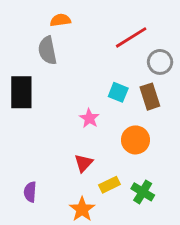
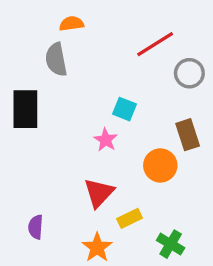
cyan square: (118, 92) -> (124, 109), moved
brown rectangle: (150, 97) -> (188, 135), moved
red triangle: (84, 163) -> (99, 193), size x1.4
green cross: (143, 192) -> (171, 244), moved

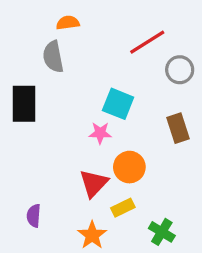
cyan square: (124, 109) -> (118, 104), size x1.4
pink star: (106, 140) -> (100, 133), turned -30
orange circle: (160, 165) -> (129, 167), moved

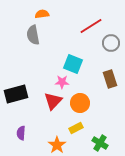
black rectangle: (24, 104) -> (16, 94), moved, turned 75
red triangle: (94, 183) -> (53, 101), moved

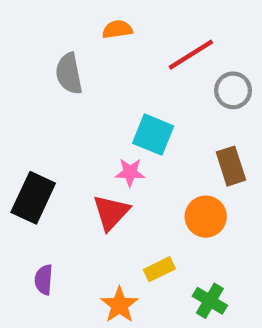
orange semicircle: (42, 14) -> (117, 29), moved
black rectangle: (16, 94) -> (33, 198), turned -50
orange circle: (80, 103) -> (206, 217), moved

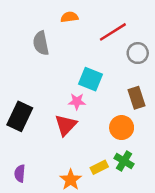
yellow rectangle: (159, 269) -> (99, 167), moved
purple semicircle: (44, 280) -> (20, 173), moved
green cross: (210, 301) -> (124, 161), moved

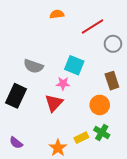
gray semicircle: (41, 43) -> (33, 66), moved, turned -60
purple semicircle: (20, 173) -> (16, 143), turned -56

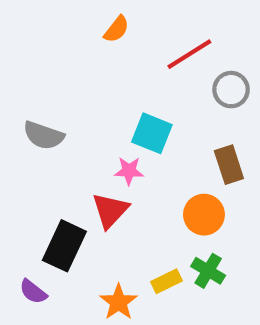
orange semicircle: (57, 14) -> (116, 29), turned 136
gray semicircle: (33, 66) -> (44, 135), moved
black rectangle: (16, 96) -> (64, 246), moved

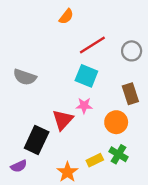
red line: (189, 54) -> (92, 45), moved
pink star: (129, 171) -> (84, 106), moved
purple semicircle: (33, 292) -> (19, 166), turned -63

